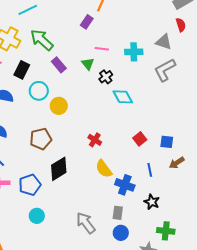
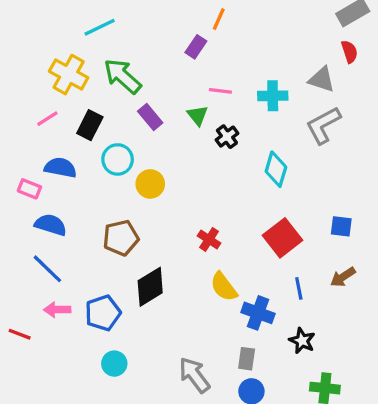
cyan diamond: (123, 97) -> (276, 169), moved, turned 45
red square: (140, 139) -> (282, 238), size x1.6
blue square: (167, 142) -> (341, 226), moved

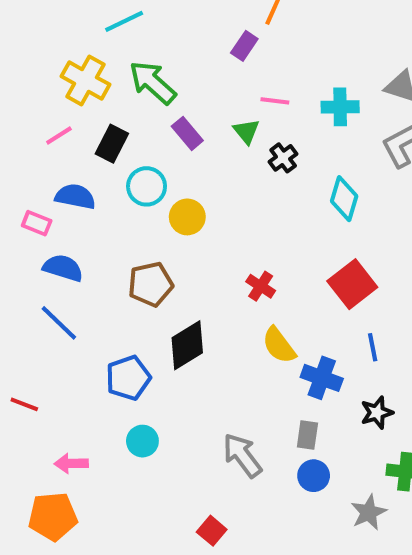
pink arrow: (57, 310) -> (71, 463), moved
black star: (302, 341) -> (377, 413), turned 30

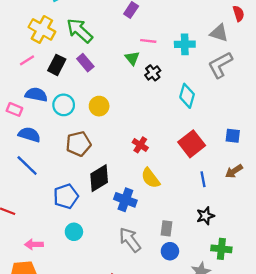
purple rectangle: (187, 133) -> (85, 63), moved
cyan circle: (147, 186) -> (64, 105), moved
blue cross: (322, 378) -> (125, 200), moved

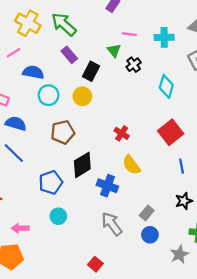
black rectangle: (57, 65) -> (91, 71), moved
blue semicircle: (36, 95) -> (33, 72), moved
gray rectangle: (166, 228) -> (147, 213), turned 32

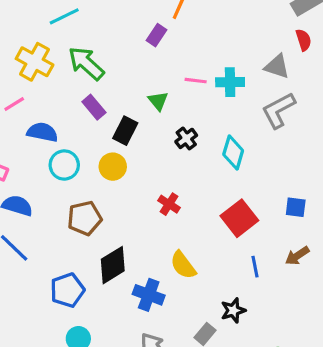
pink line: (129, 34) -> (196, 81), moved
black cross: (134, 65) -> (186, 138), moved
red cross: (122, 133) -> (169, 204), moved
black star: (184, 201) -> (233, 310), moved

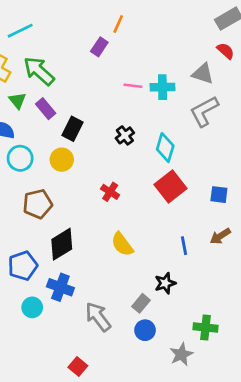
red semicircle: (304, 40) -> (226, 51), turned -30
green triangle: (158, 101) -> (17, 101), moved
red square: (239, 218) -> (171, 186), moved
blue cross: (149, 295) -> (60, 287), moved

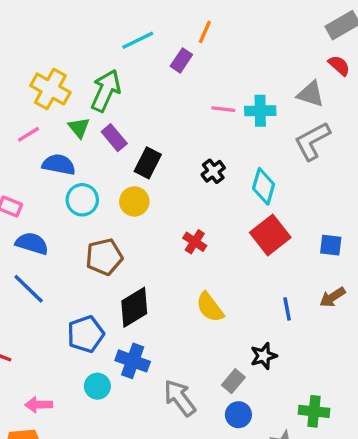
cyan line: (20, 31) -> (138, 40), moved
green arrow: (39, 71) -> (106, 91), turned 72

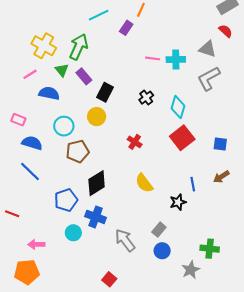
cyan circle: (82, 200) -> (64, 126), moved
black star: (264, 356) -> (178, 202), moved

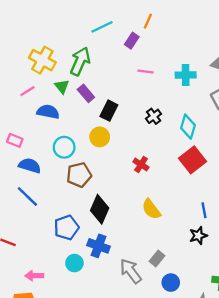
pink line: (153, 58) -> (146, 72), moved
black diamond: (97, 183) -> (100, 209), turned -35
black star: (178, 202) -> (198, 236), moved
gray rectangle: (159, 230) -> (157, 258), moved

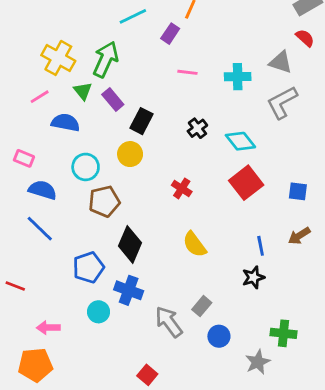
cyan diamond: (188, 127) -> (240, 141), turned -55

